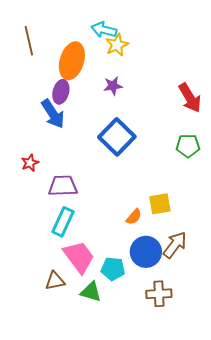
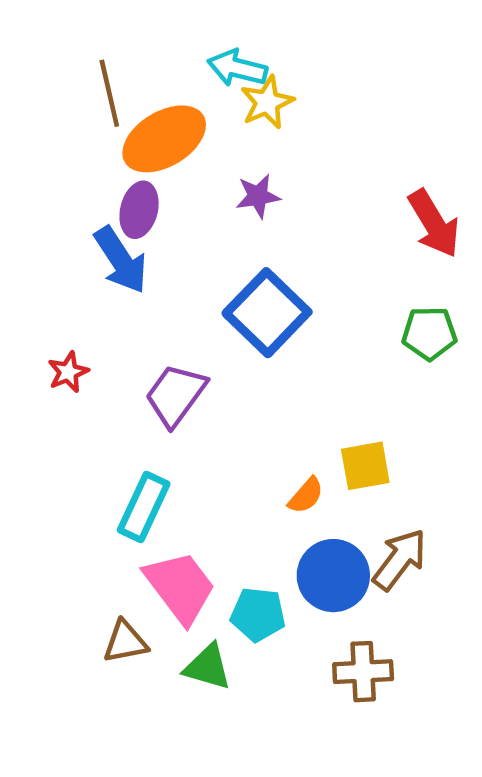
brown line: (29, 41) -> (109, 93), moved
orange ellipse: (72, 61) -> (164, 139), turned 42
purple trapezoid: (63, 186) -> (176, 395), moved, turned -52

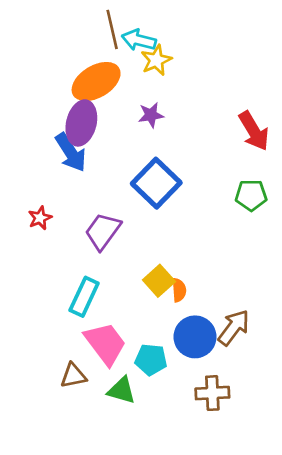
brown line: (109, 93) -> (112, 29), moved
purple ellipse: (139, 210) -> (81, 123), size x1.4
yellow square: (365, 466) -> (159, 281), moved, turned -32
orange semicircle: (306, 496) -> (179, 290), turned -45

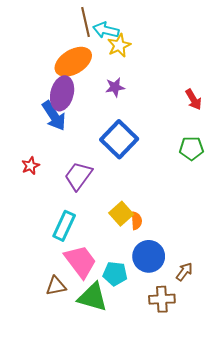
red arrow: (254, 131) -> (193, 99), size x0.7
brown arrow: (234, 328) -> (184, 272), moved, size x0.7
green triangle: (121, 390) -> (93, 297), size x1.4

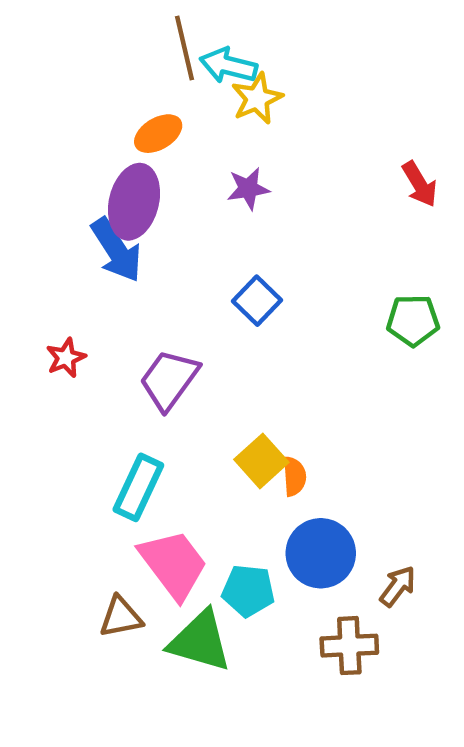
orange ellipse: (73, 62) -> (158, 134), size x0.6
red arrow: (193, 99) -> (420, 184), moved
blue square: (119, 139) -> (257, 301), size x0.6

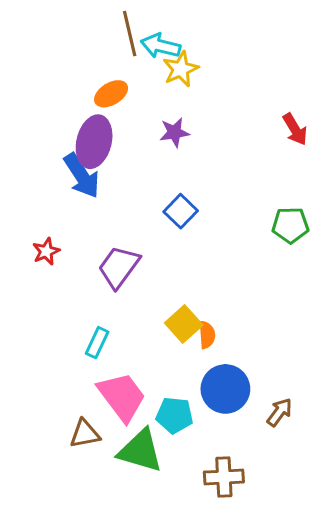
cyan rectangle: (138, 487) -> (97, 343), size x0.7
brown cross: (349, 646) -> (224, 477), moved

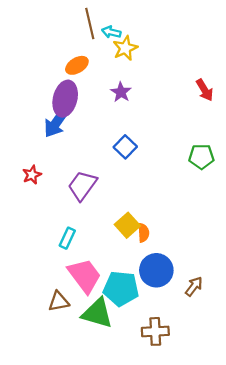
cyan arrow: (161, 46) -> (111, 32), size x0.7
purple star: (174, 132) -> (121, 92), turned -30
blue arrow: (82, 176) -> (57, 122), turned 68
cyan pentagon: (174, 415) -> (121, 289), size x1.4

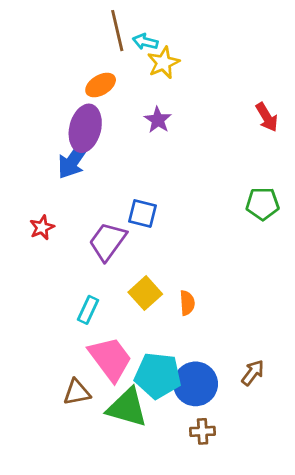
blue square: (125, 147) -> (142, 214), moved, turned -30
yellow square: (127, 225) -> (145, 293), moved
blue circle: (156, 270) -> (196, 384), moved
brown cross: (155, 331) -> (203, 431), size x0.7

